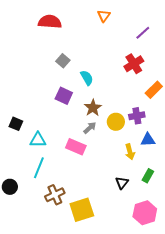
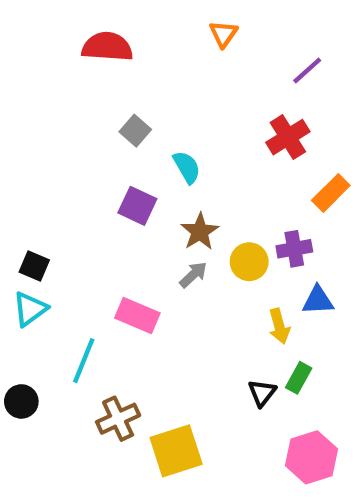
cyan triangle: (38, 140) -> (30, 309), moved, turned -36
pink rectangle: (76, 147) -> (137, 315), moved
green rectangle: (148, 176) -> (299, 378), moved

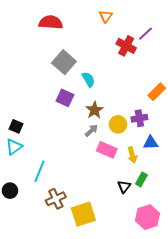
gray square: (135, 131) -> (64, 62), size x1.6
red cross: (288, 137) -> (126, 46), moved, turned -30
pink rectangle: (137, 315) -> (107, 150), moved

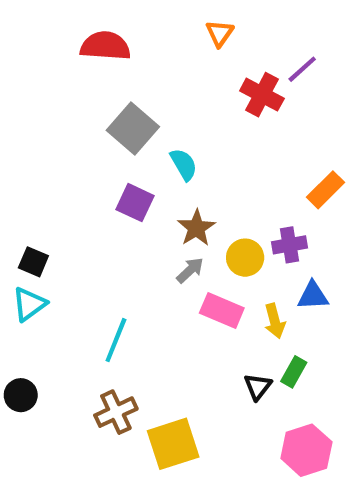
cyan line: (39, 171) -> (116, 340), moved

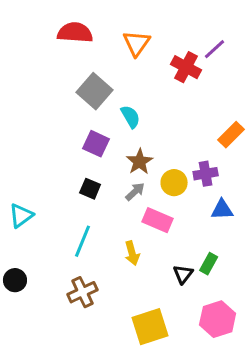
orange triangle: (220, 33) -> (137, 43), moved, size x1.4
black square: (33, 262) -> (90, 189), moved
yellow arrow: (275, 321) -> (132, 253), moved
yellow square: (173, 444) -> (150, 327), moved

